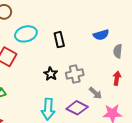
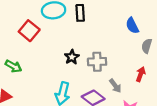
blue semicircle: (101, 35) -> (132, 26), turned 70
black rectangle: (59, 40) -> (80, 13), moved

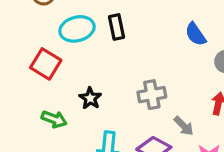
black star: (72, 57) -> (90, 98), moved
green arrow: (13, 66) -> (54, 119), moved

